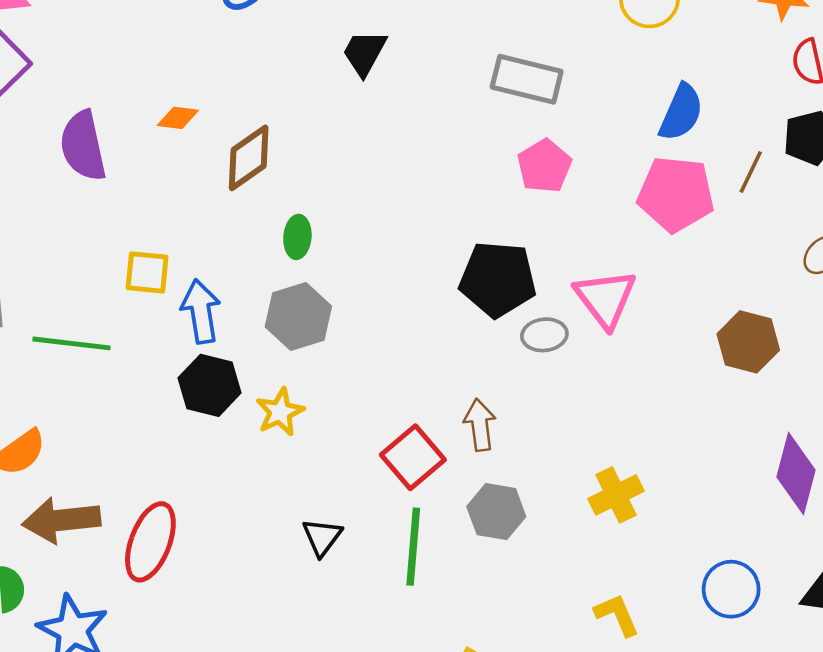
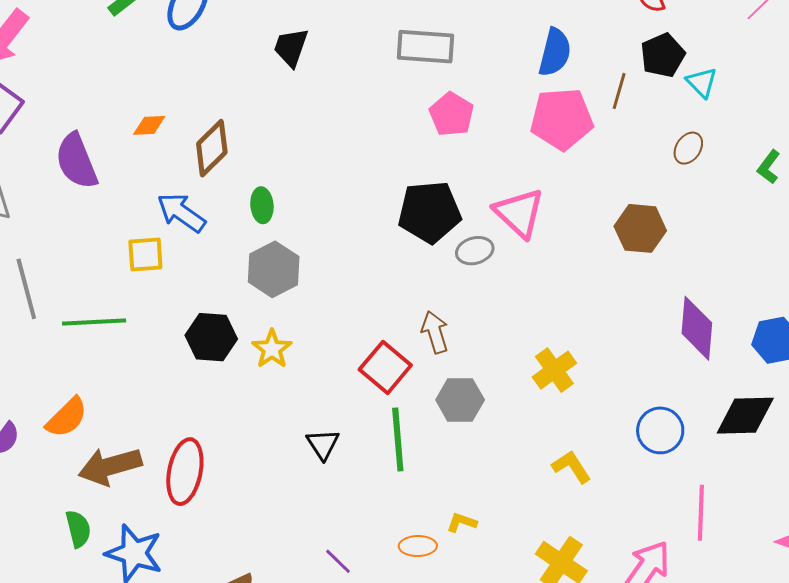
blue arrow: (201, 311) -> (181, 213), moved, turned -36

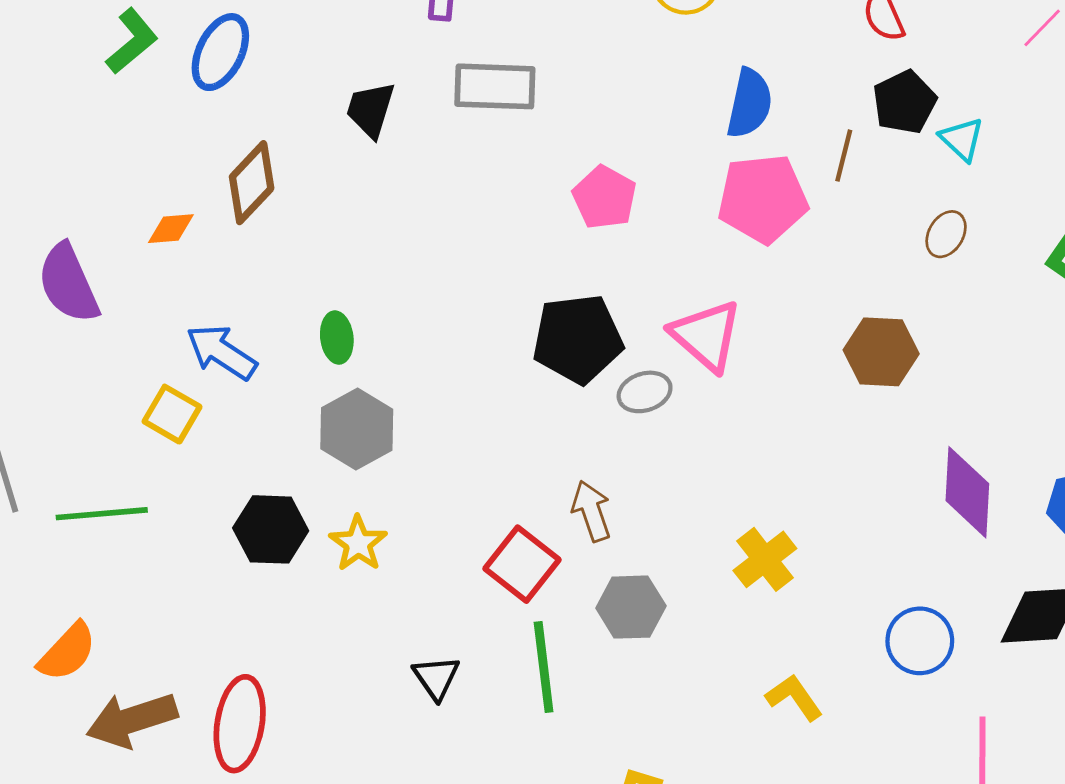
gray rectangle: (426, 47) -> (495, 86), moved
brown diamond: (212, 148) -> (252, 183), moved
yellow square: (145, 254) -> (172, 414), turned 36

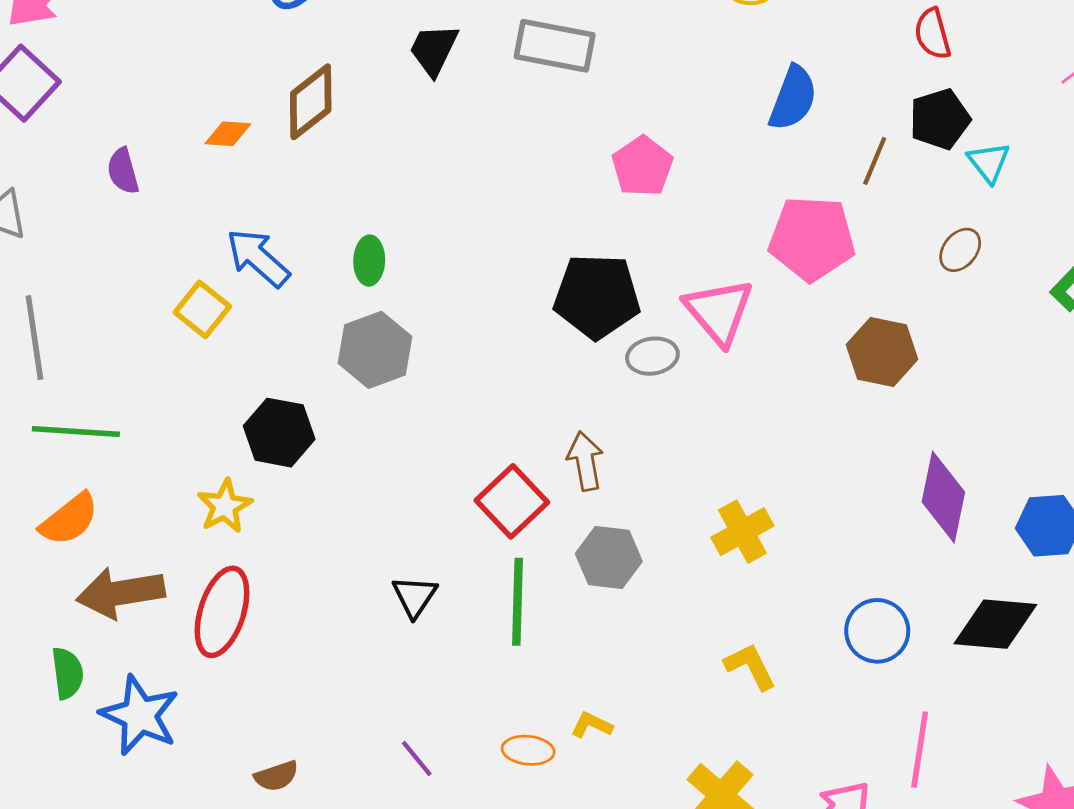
pink pentagon: (763, 199) -> (812, 238), moved
purple semicircle: (68, 283) -> (123, 171), size x0.6
green line: (102, 514) -> (76, 431), moved
yellow star: (358, 543) -> (225, 506), moved

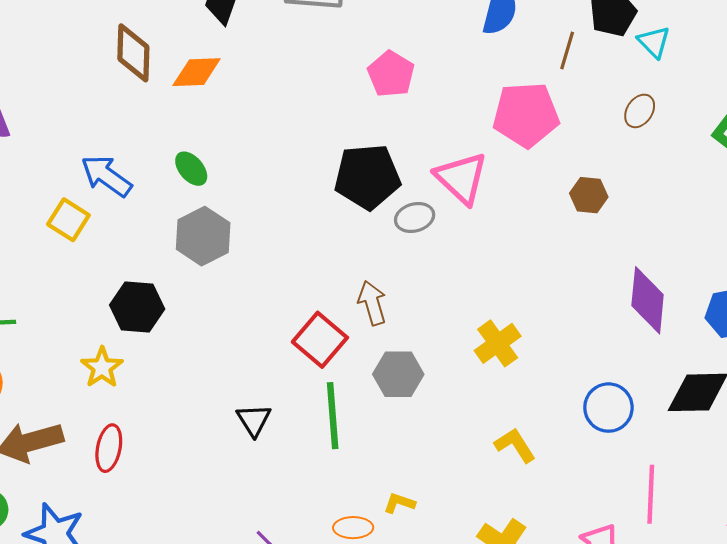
brown diamond: (311, 102) -> (133, 53), turned -44
orange diamond: (228, 134) -> (197, 72), moved, size x1.4
green ellipse: (369, 261) -> (191, 169), turned -36
brown hexagon: (882, 352) -> (589, 195), size x0.7
red ellipse: (222, 612) -> (109, 448), size x0.7

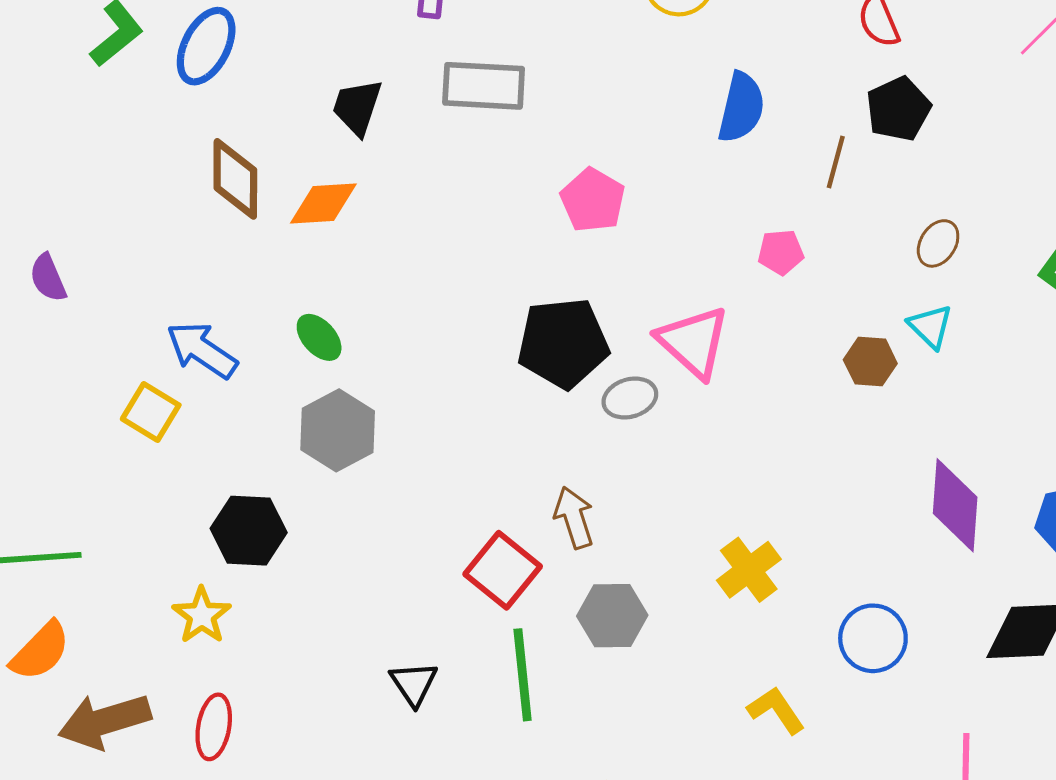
cyan triangle: (654, 42) -> (931, 326), moved
pink pentagon: (526, 115) -> (781, 252), size x0.5
blue circle: (608, 408) -> (873, 638), moved

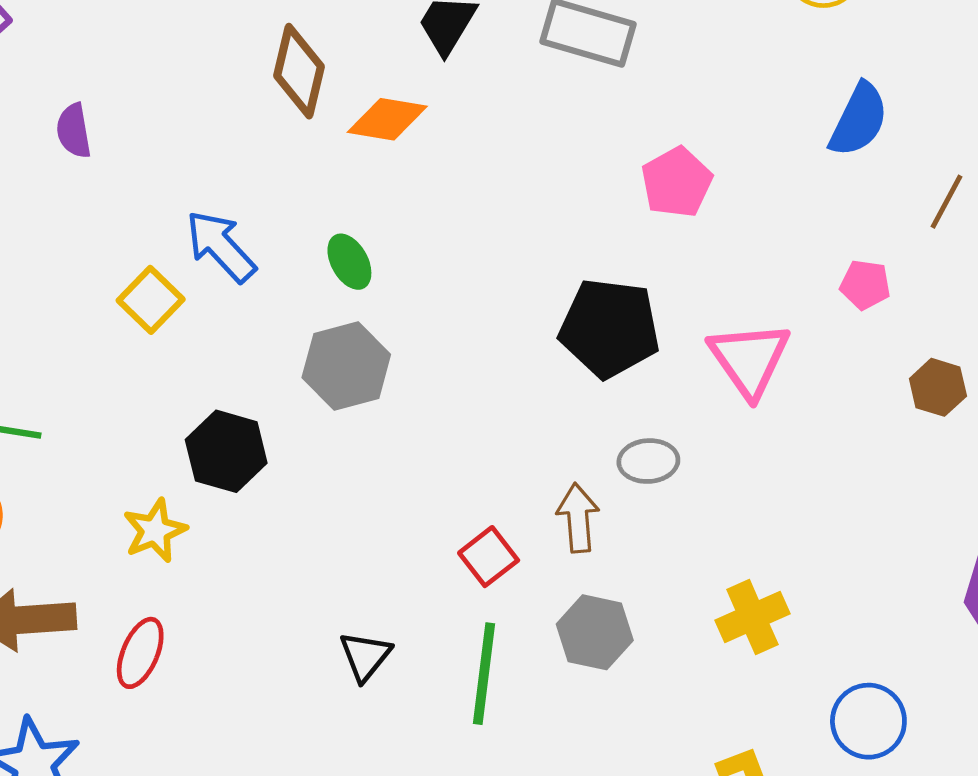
brown hexagon: (870, 362) -> (938, 387), moved
gray ellipse: (630, 398) -> (648, 461), moved
red square: (503, 570) -> (489, 557), size x0.7

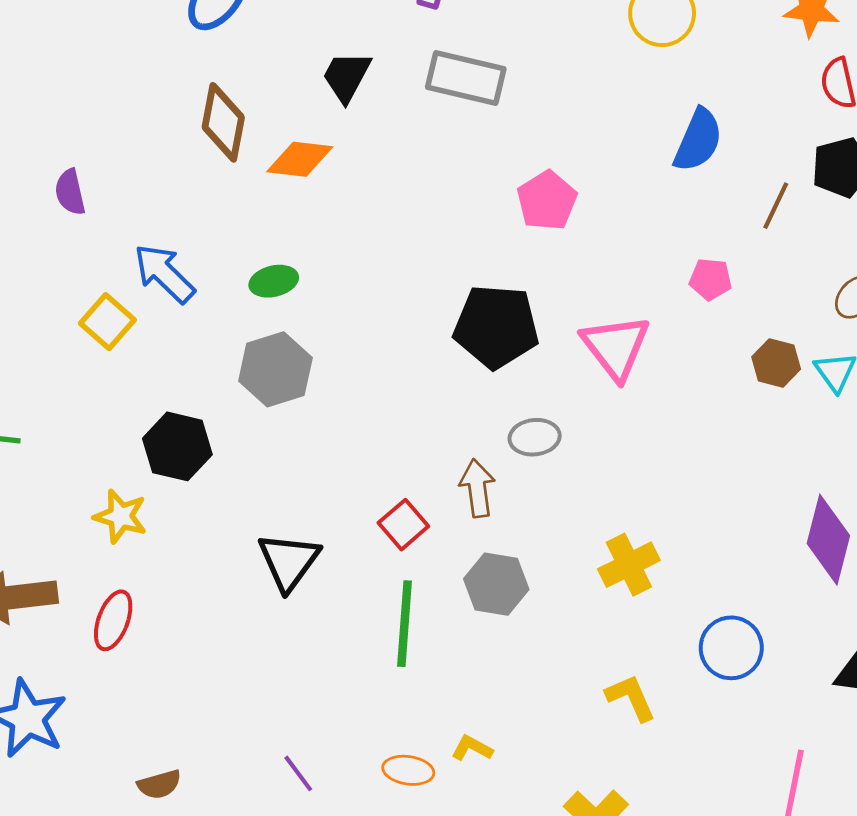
purple semicircle: (74, 131) -> (70, 192), moved
green ellipse: (349, 262) -> (274, 281), turned -72
yellow star: (155, 531) -> (121, 516), turned -30
black triangle: (365, 656) -> (289, 561), moved, size x1.4

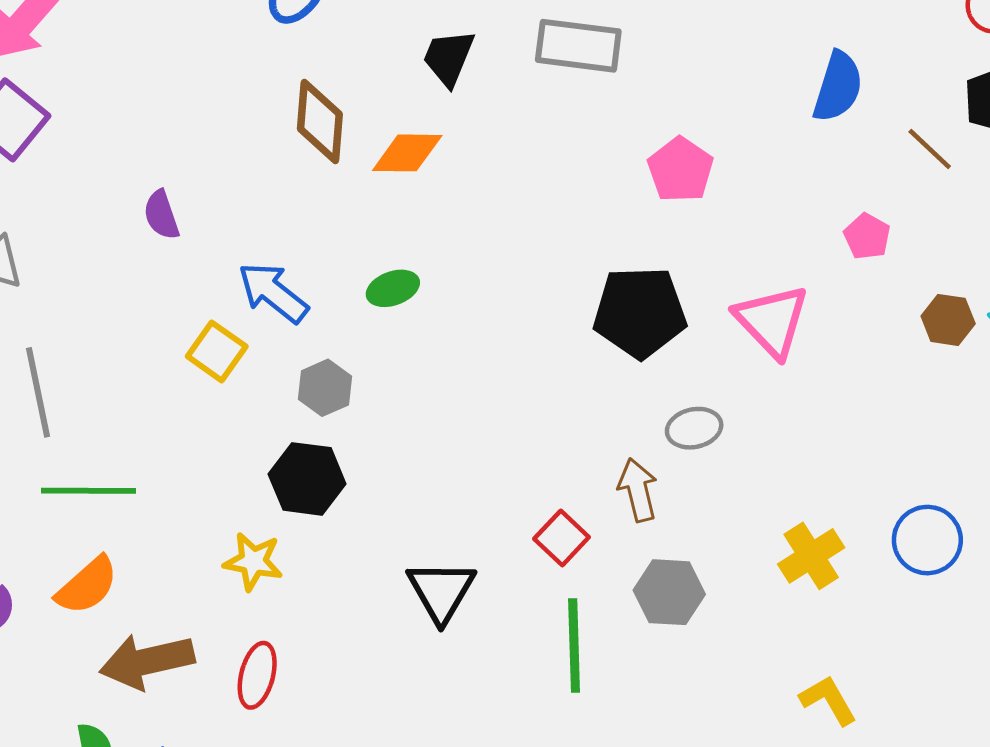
brown line: (776, 206) -> (930, 149), turned -66
pink pentagon: (710, 279) -> (867, 236), turned 30
gray hexagon: (275, 369) -> (325, 388), moved, size x0.7
blue circle: (731, 648) -> (927, 540), moved

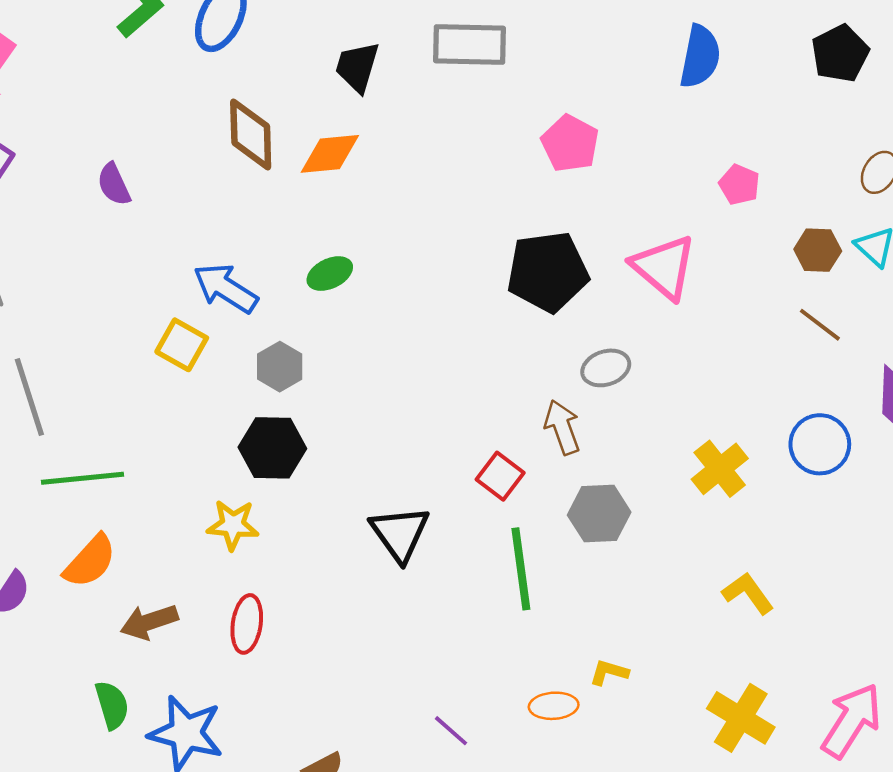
brown line: (930, 149) -> (820, 325), moved
purple semicircle: (161, 215) -> (114, 184), moved
brown arrow: (147, 661) -> (149, 622), size x0.7

